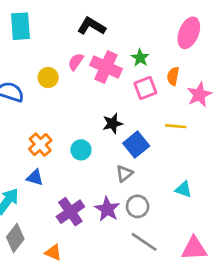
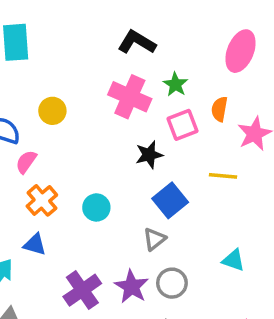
black L-shape: (91, 26) -> (137, 42), moved
pink semicircle: (76, 62) -> (26, 162), moved
black star: (113, 124) -> (149, 155), moved

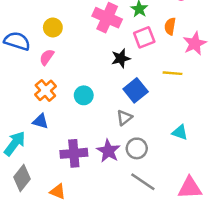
pink semicircle: (26, 162) -> (47, 57), moved
purple cross: (82, 290) -> (74, 153), turned 30

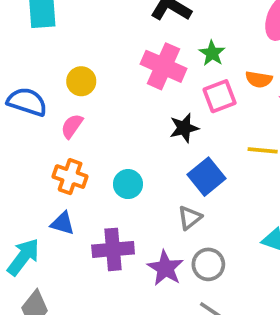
orange semicircle: (170, 26) -> (259, 79), turned -91
orange cross: (45, 90) -> (70, 177), turned -30
purple cross: (74, 153) -> (113, 249), moved

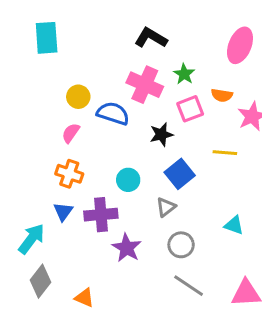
blue semicircle: (27, 102) -> (113, 113), moved
cyan circle: (128, 184) -> (128, 180), moved
blue triangle: (63, 223) -> (63, 212), turned 50
purple cross: (113, 249) -> (101, 215), moved
purple star: (165, 268) -> (127, 248), moved

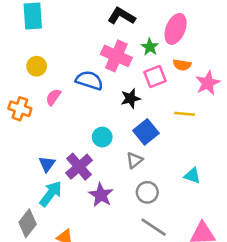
pink ellipse: (240, 45) -> (176, 29), moved
yellow circle: (78, 97) -> (37, 66), moved
orange cross: (69, 174) -> (20, 109), moved
purple cross: (101, 215) -> (79, 167), turned -36
cyan arrow: (31, 239) -> (51, 194), moved

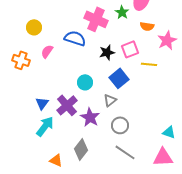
pink square: (155, 77) -> (130, 49), moved
cyan triangle: (192, 176) -> (169, 132), moved
purple star: (101, 195) -> (90, 117), moved
gray diamond: (28, 223) -> (81, 149), moved

